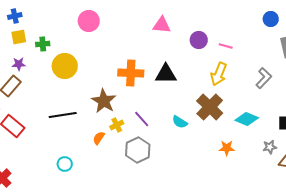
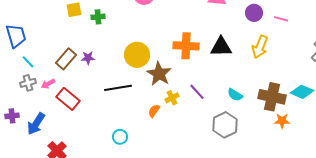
purple star: (19, 64) -> (88, 58), moved
yellow circle: (65, 66) -> (137, 55), moved
yellow arrow: (219, 74) -> (260, 47), moved
brown cross: (210, 107) -> (272, 97), moved, turned -32
gray hexagon: (138, 150) -> (225, 125), moved

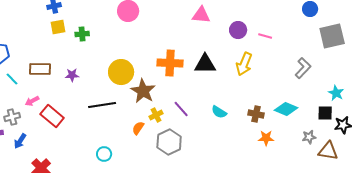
brown rectangle: (66, 59) -> (40, 69), moved, turned 50
gray cross: (28, 83) -> (12, 117), moved
brown cross: (272, 97) -> (256, 114), size x0.6
blue arrow: (36, 124) -> (20, 141), size x0.7
gray hexagon: (225, 125) -> (169, 142), moved

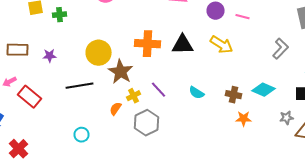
yellow arrow: (244, 64) -> (222, 45), turned -80

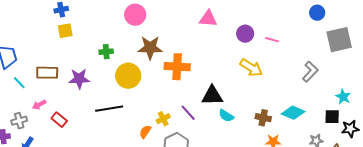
green cross: (60, 15) -> (106, 52), moved
black triangle: (182, 45) -> (212, 96), moved
purple star: (50, 56) -> (79, 79), size x1.5
brown star: (120, 72) -> (150, 48), moved, turned -30
red rectangle: (30, 97) -> (59, 120), size x0.7

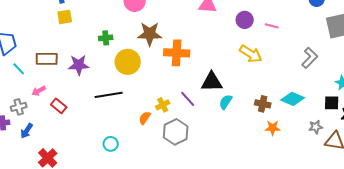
cyan semicircle: (226, 116) -> (226, 102), turned 91

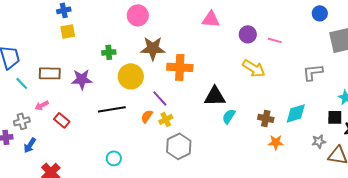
gray L-shape: (310, 58) -> (313, 72), turned -140
purple line: (188, 99) -> (160, 98), moved
cyan diamond: (293, 99) -> (296, 113), turned -40
orange semicircle: (145, 118) -> (147, 116), moved

